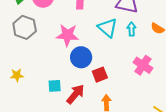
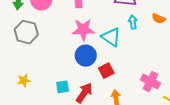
cyan triangle: (108, 28) -> (111, 37), moved
pink star: (67, 35) -> (83, 30), moved
pink cross: (143, 65) -> (150, 82), moved

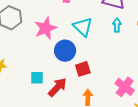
pink star: (83, 30) -> (46, 28), moved, turned -30
cyan triangle: (111, 37) -> (83, 27), moved

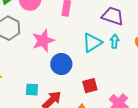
cyan triangle: (83, 27) -> (92, 43), moved, turned 40
red square: (83, 69) -> (90, 86), moved

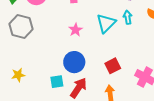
pink star: (43, 41) -> (76, 30), moved, size x0.6
blue circle: (61, 64) -> (74, 62), moved

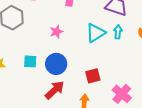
pink star: (76, 30) -> (56, 32), moved
cyan square: (57, 82) -> (30, 61), moved

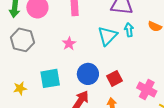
cyan square: (30, 61) -> (50, 78), size x1.5
blue circle: (56, 64) -> (88, 74), moved

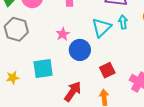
blue circle: (88, 74) -> (80, 50), moved

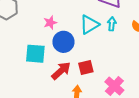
cyan square: (43, 69) -> (35, 54), moved
red arrow: (73, 92) -> (61, 71), moved

